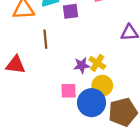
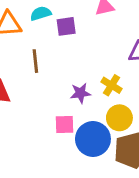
yellow cross: (97, 63) -> (112, 85), moved
yellow circle: (102, 86) -> (119, 118), moved

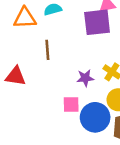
purple square: (66, 26) -> (97, 22), moved, size x1.6

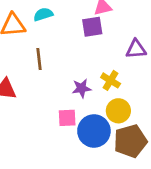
purple square: (97, 22) -> (92, 27), size x0.7

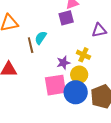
cyan semicircle: (43, 14) -> (41, 38), moved, turned -32
yellow circle: (118, 111) -> (79, 75), moved
pink square: (67, 118) -> (55, 85), size x1.6

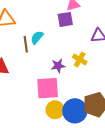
yellow circle: (79, 75) -> (55, 110), moved
blue circle: (76, 92) -> (75, 111), moved

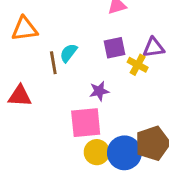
purple square: (65, 19) -> (114, 48), moved
yellow cross: (80, 59) -> (138, 65), moved

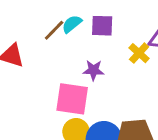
purple square: (114, 48) -> (102, 26), moved
brown line: (53, 63) -> (54, 30), turned 40

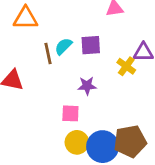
brown line: (54, 30) -> (48, 54), turned -50
pink square: (72, 99) -> (70, 113), size x0.6

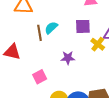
purple square: (91, 45) -> (83, 26), moved
pink square: (70, 113) -> (40, 77), moved, turned -32

